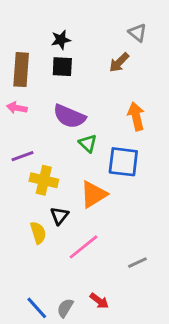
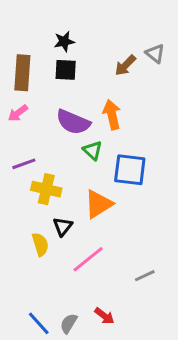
gray triangle: (138, 33) -> (155, 53), moved
pink arrow: (17, 108) -> (18, 113), turned -48
orange arrow: (136, 116) -> (112, 115), moved

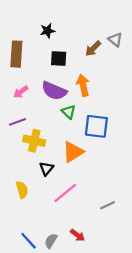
black square: (66, 70) -> (59, 59), moved
pink arrow: (18, 113) -> (21, 92), moved
yellow semicircle: (40, 244) -> (22, 190), moved

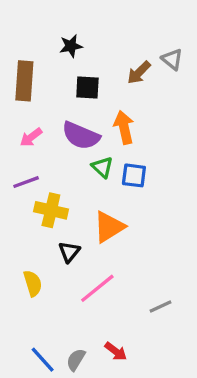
blue square: (96, 126) -> (134, 175), moved, size x0.7

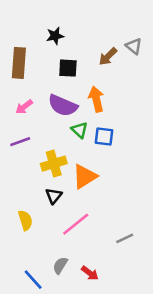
yellow cross: (51, 210) -> (54, 164), moved, turned -30
gray semicircle: (76, 360) -> (60, 265), moved

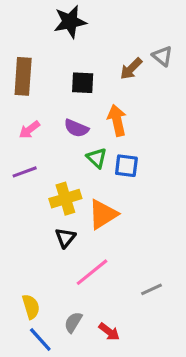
black star: (55, 36) -> (70, 22), moved, size x1.5
purple semicircle: (63, 106) -> (76, 128), size x0.7
yellow semicircle: (25, 220) -> (31, 307), moved

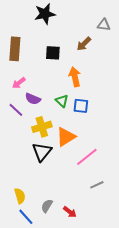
gray triangle: (162, 56) -> (104, 25), moved, turned -32
purple semicircle: (76, 128) -> (33, 99), moved
purple line: (25, 172) -> (16, 110), turned 63
black triangle: (65, 238) -> (42, 152), size x1.5
pink line: (92, 272) -> (87, 157), moved

